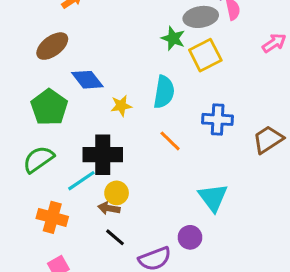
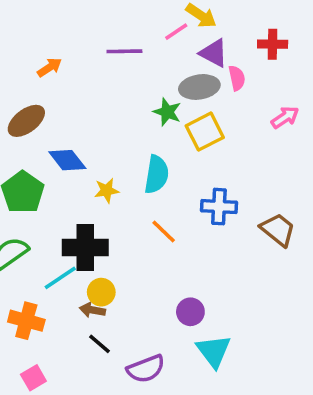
brown trapezoid: (268, 139) -> (278, 230), turned 72
cyan triangle: (213, 198) -> (214, 351), moved
purple circle: (190, 237) -> (190, 312), moved

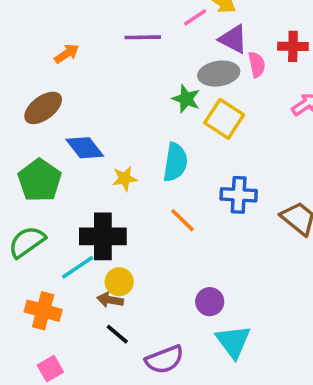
red cross: (273, 44) -> (293, 46), moved
yellow square: (205, 132) -> (224, 119), turned -30

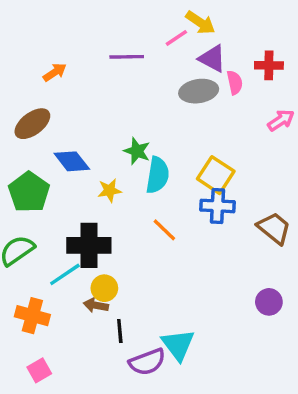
green star: (186, 99) -> (137, 151), moved
yellow square: (224, 119) -> (216, 175), moved
purple circle: (210, 302) -> (269, 302), moved
black line: (117, 334) -> (120, 331), moved, turned 45
cyan triangle: (233, 341) -> (178, 345), moved

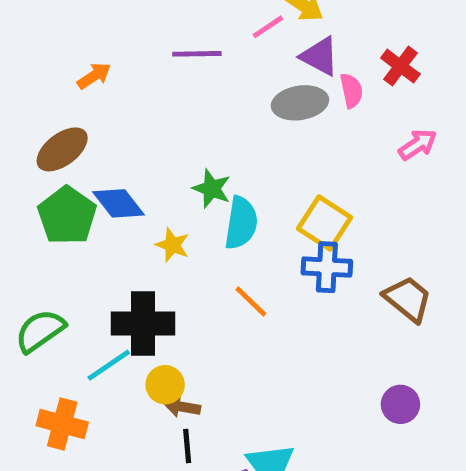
red cross: (269, 65) -> (400, 66), turned 36
yellow star: (110, 190) -> (172, 245), turned 30
green pentagon: (29, 192) -> (67, 216), moved
brown arrow: (96, 305) -> (182, 407), moved

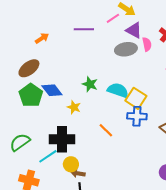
cyan semicircle: (241, 223) -> (118, 90), moved, turned -80

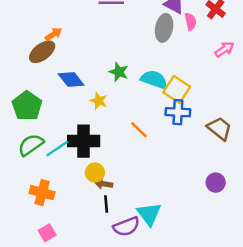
orange arrow: (42, 38) -> (53, 34), moved
gray ellipse: (126, 49) -> (164, 28), turned -70
green pentagon: (31, 95) -> (27, 106), moved
cyan line: (48, 156) -> (57, 149), moved

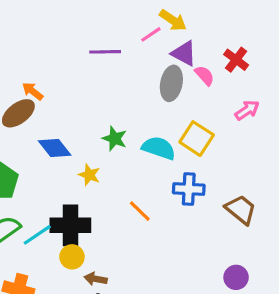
pink semicircle: (190, 22) -> (204, 75), turned -30
orange arrow: (53, 34) -> (33, 91), turned -108
yellow square: (177, 89) -> (197, 139), moved
yellow circle: (95, 172) -> (72, 257), moved

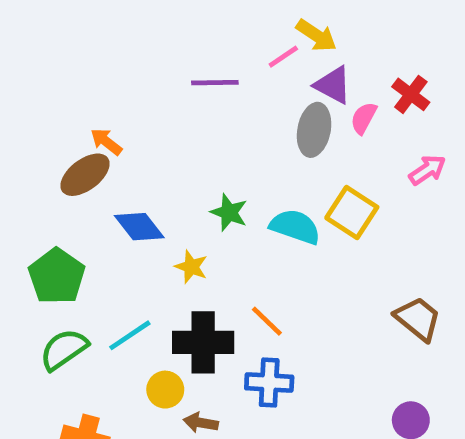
pink semicircle: (204, 75) -> (364, 118), turned -110
blue cross: (189, 189) -> (269, 382), moved
black cross: (70, 225) -> (203, 342), moved
cyan line: (37, 235) -> (130, 335), moved

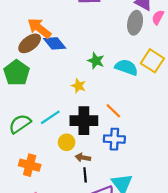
orange arrow: (106, 142) -> (39, 28), size x1.6
blue diamond: (139, 227) -> (55, 43), moved
green pentagon: (57, 276) -> (17, 73), moved

